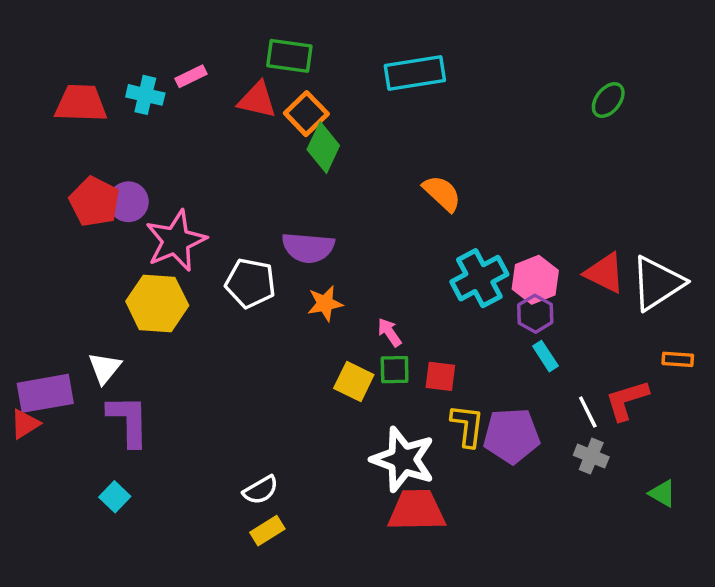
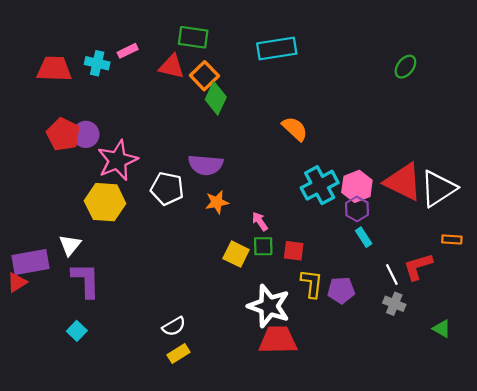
red triangle: (605, 273) -> (403, 182), size x1.4
purple pentagon: (512, 436) -> (341, 290), size x0.7

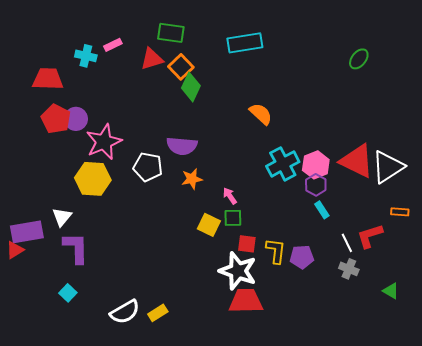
red triangle: (172, 67) -> (152, 59), turned -30
red trapezoid: (54, 69) -> (48, 79), moved
red square: (294, 251) -> (247, 244), moved
white semicircle: (174, 326) -> (125, 312), moved, size x1.4

